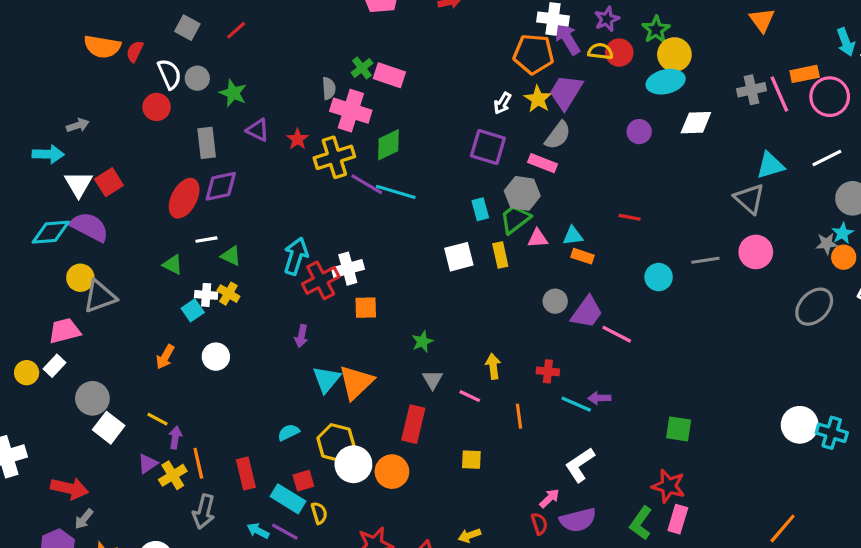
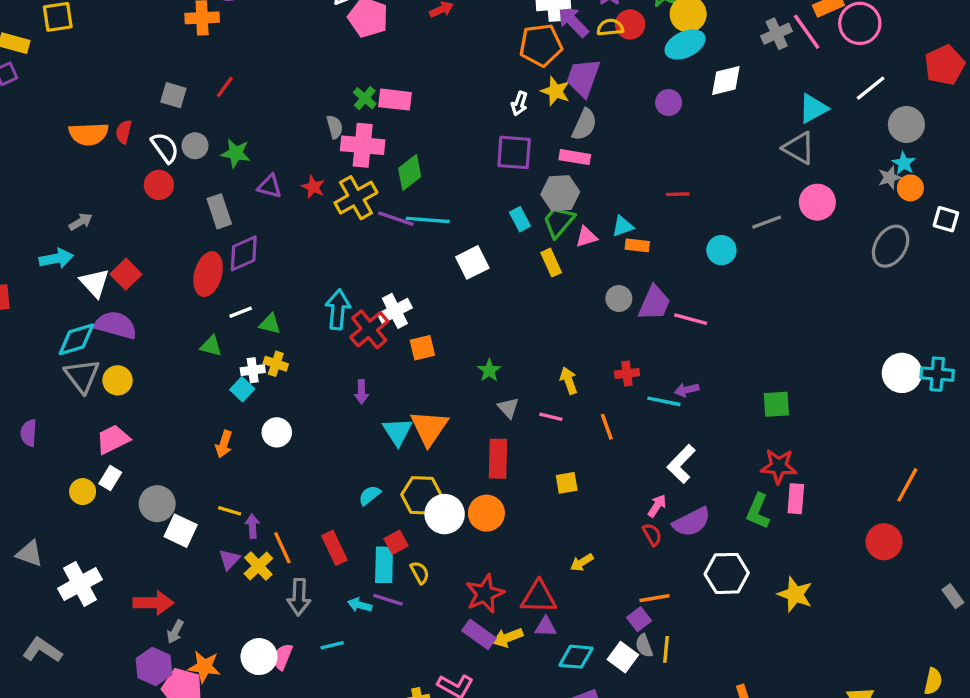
white square: (459, 257) -> (472, 262), moved
gray triangle: (100, 296) -> (82, 376), moved, turned -36
cyan rectangle: (288, 499) -> (384, 565), turned 72

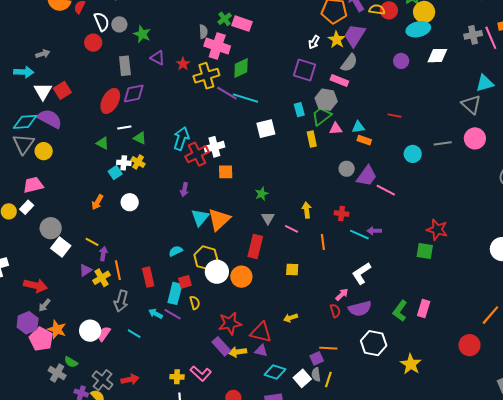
red star: (779, 466) -> (437, 230), moved
cyan line: (332, 645) -> (134, 334), turned 32

